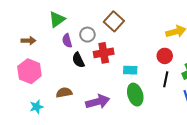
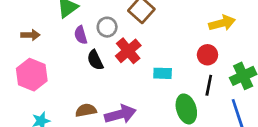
red cross: (104, 53) -> (128, 51), turned -30
brown semicircle: (64, 93) -> (86, 110), moved
green ellipse: (135, 95) -> (186, 109), moved

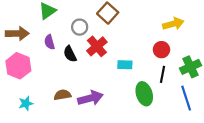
brown arrow: (30, 35) -> (17, 34), size x1.5
purple semicircle: (81, 35) -> (50, 42), moved

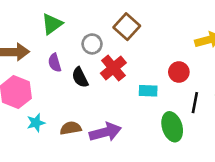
red circle: (161, 50) -> (179, 72), moved
cyan star: (26, 103) -> (36, 123), moved

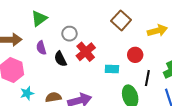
brown square: (127, 27) -> (121, 20), moved

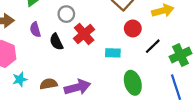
red circle: (135, 55) -> (133, 28), moved
black line: (147, 78) -> (153, 46), moved, turned 35

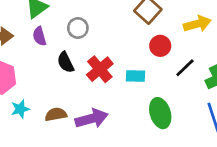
purple semicircle: (35, 30) -> (39, 36), moved
red cross: (84, 34) -> (100, 69), moved

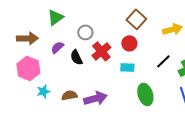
purple semicircle: (39, 36) -> (57, 47), moved, turned 64
red circle: (160, 46) -> (129, 43), moved
red cross: (100, 69) -> (101, 51), moved

